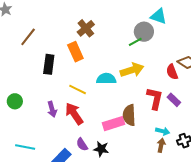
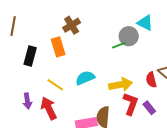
brown line: (28, 37) -> (13, 26), turned -36
yellow arrow: (132, 70) -> (121, 85), moved
cyan semicircle: (106, 79) -> (85, 78), turned -30

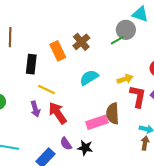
brown cross: (72, 25) -> (81, 42), moved
yellow line: (55, 85) -> (46, 89), moved
yellow arrow: (121, 85) -> (125, 79), size x0.7

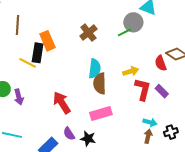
orange rectangle: (58, 51) -> (47, 41), moved
cyan semicircle: (89, 78) -> (95, 69), turned 126
yellow line: (46, 89) -> (28, 63), moved
purple arrow: (35, 109) -> (19, 97), moved
brown semicircle: (113, 114) -> (100, 84), moved

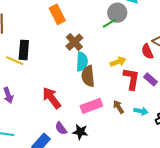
brown cross: (88, 33) -> (74, 42), moved
orange rectangle: (47, 41) -> (57, 14), moved
brown arrow: (148, 136) -> (118, 107), moved, turned -40

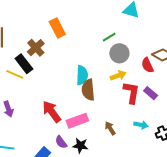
gray circle: (117, 13) -> (119, 53), moved
brown cross: (74, 42) -> (36, 48), moved
black rectangle: (24, 50) -> (24, 64), turned -42
pink rectangle: (91, 106) -> (77, 121), moved
brown arrow: (118, 107) -> (110, 128), moved

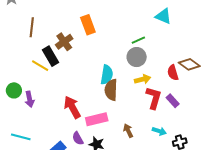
gray circle: (119, 53) -> (137, 57), moved

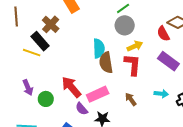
green circle: (14, 90) -> (46, 99), moved
red L-shape: (154, 98) -> (133, 65), moved
purple rectangle: (173, 101) -> (168, 61), size x1.5
purple semicircle: (78, 138) -> (82, 109), moved

